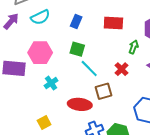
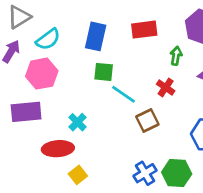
blue rectangle: (76, 21) -> (96, 36), size x1.5
pink hexagon: (40, 53) -> (42, 74), moved
red ellipse: (80, 104) -> (58, 149), moved

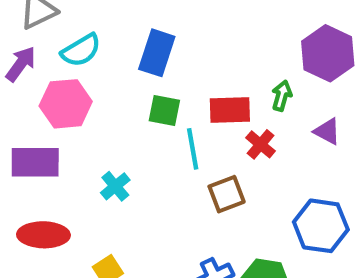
red rectangle: (144, 30) -> (230, 110), moved
cyan line: (124, 94) -> (193, 149), turned 40
red ellipse: (58, 149) -> (43, 235), moved

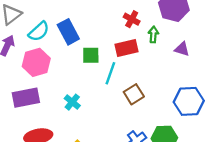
blue rectangle: (157, 53) -> (68, 32), moved, turned -35
red cross: (261, 144) -> (132, 19), moved
cyan line: (193, 149) -> (110, 73), turned 40

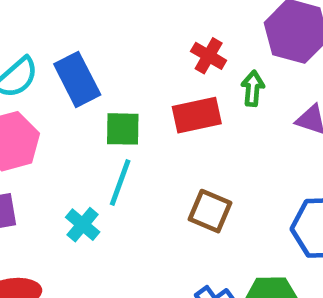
cyan line: (110, 73) -> (120, 183), moved
brown square: (134, 94) -> (210, 211), turned -36

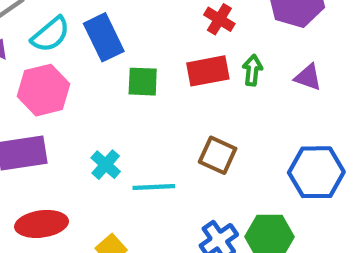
green arrow: (253, 88) -> (252, 70), moved
cyan line: (120, 183) -> (154, 187), moved, turned 66

